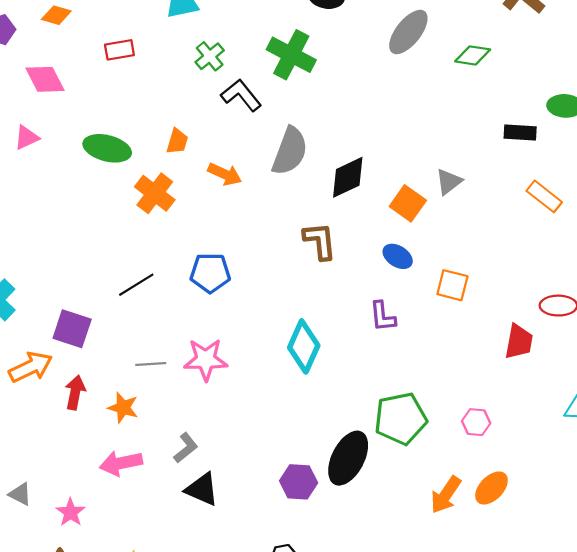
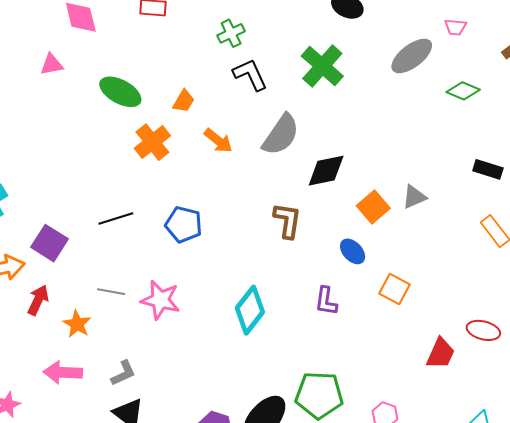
green cross: (291, 55) -> (322, 66), moved

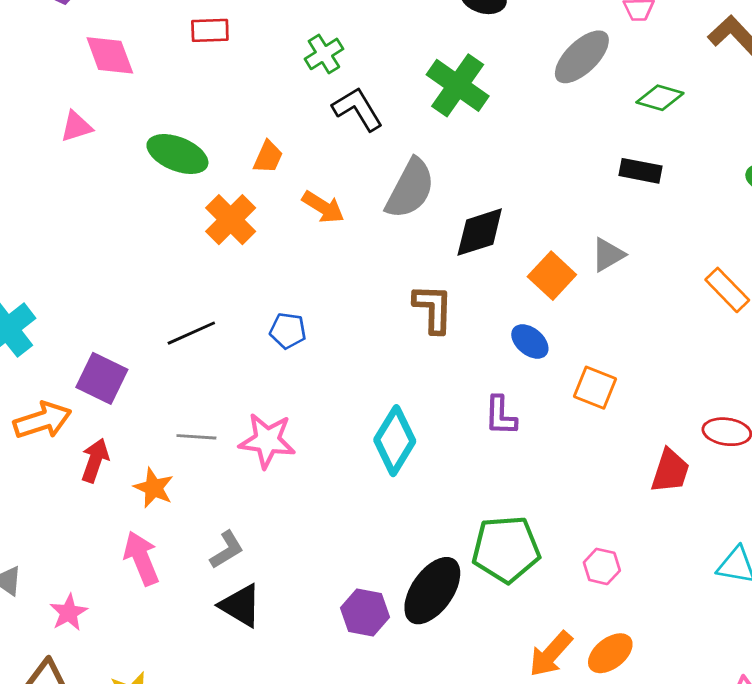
black rectangle: (488, 169) -> (640, 171), moved
blue pentagon: (184, 224) -> (288, 331), size x0.7
pink arrow: (63, 372) -> (141, 558), turned 72

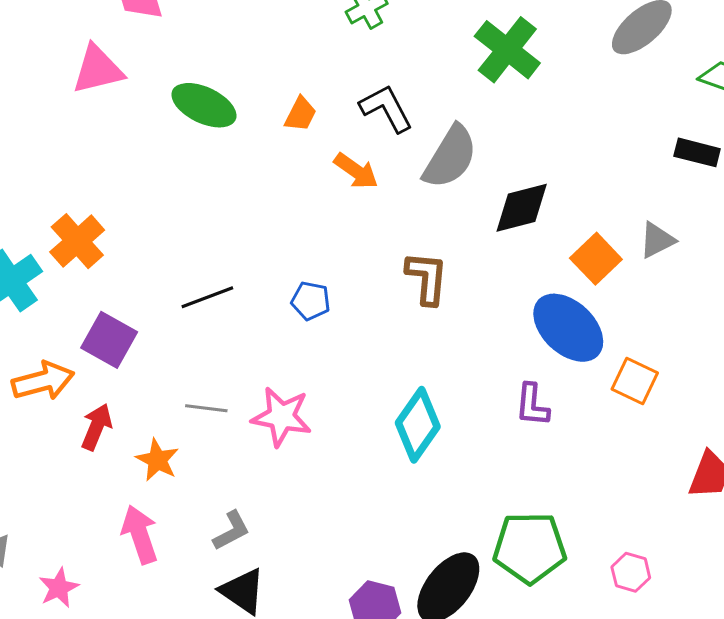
black L-shape: (358, 109) -> (386, 108), moved
pink triangle: (76, 127) -> (98, 69), size x1.5
orange cross: (231, 220) -> (77, 241), moved
brown L-shape: (433, 309) -> (427, 278), moved
blue ellipse: (530, 342) -> (568, 328), size x1.8

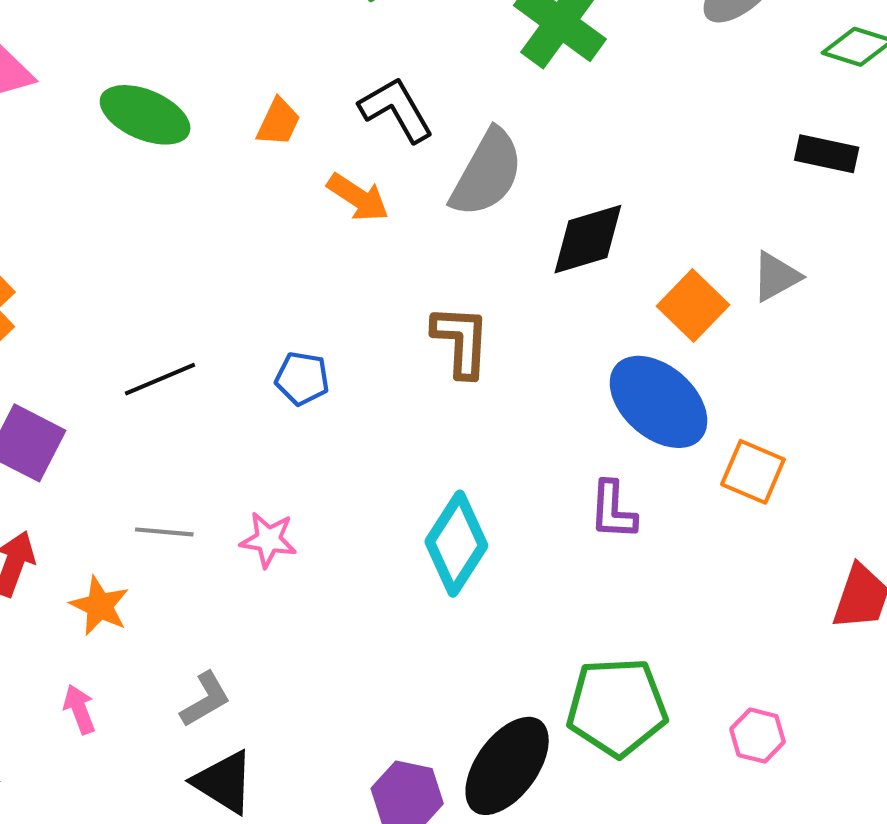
pink star: (282, 417) -> (268, 540), size x0.7
pink arrow: (140, 534) -> (79, 709), size x0.6

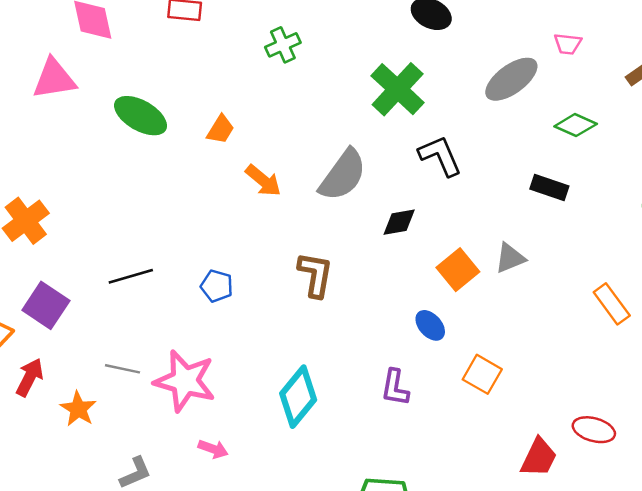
black L-shape: (396, 110) -> (440, 156), moved
black diamond: (588, 239) -> (399, 222), size x0.7
blue ellipse: (659, 402) -> (430, 325), size x0.5
pink star: (268, 540) -> (185, 381), size x1.8
pink arrow: (79, 709) -> (213, 449), moved, turned 124

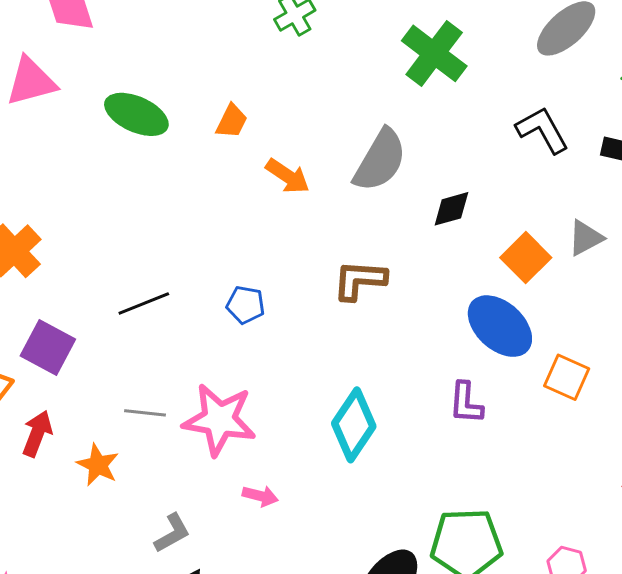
black L-shape: (440, 156) -> (542, 130), moved
brown L-shape: (315, 275) -> (360, 280), turned -90
blue ellipse: (430, 325) -> (500, 326), size x1.8

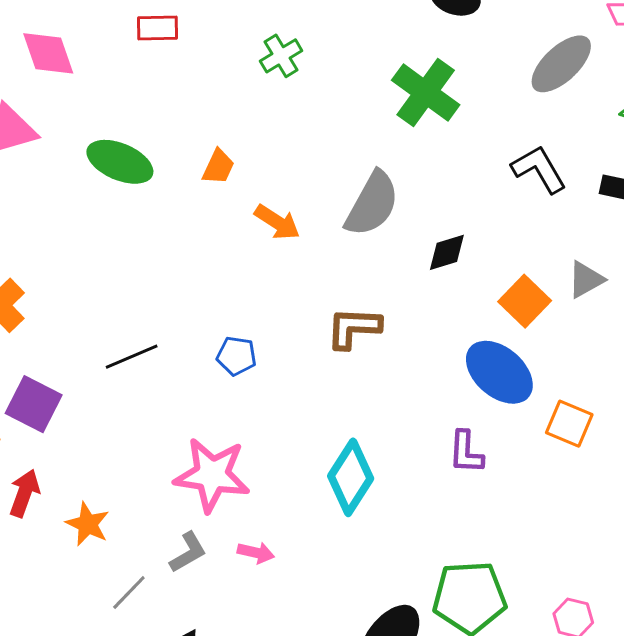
gray line: (145, 413) -> (129, 592), moved, turned -51
gray L-shape: (172, 533) -> (188, 552), moved

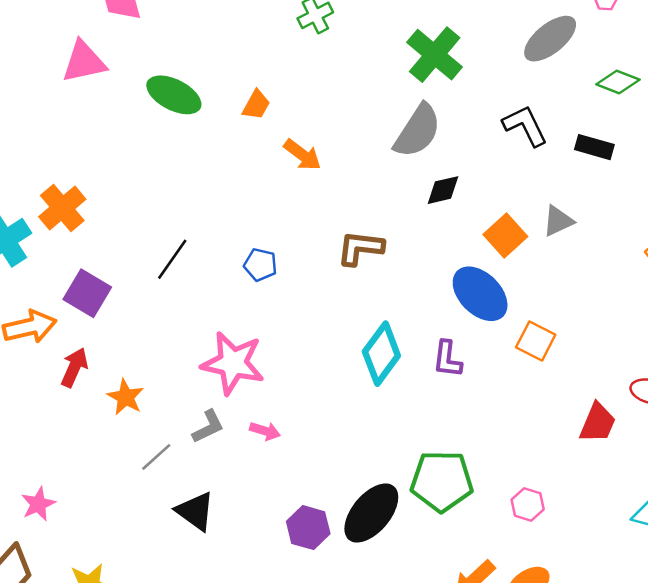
gray semicircle: (372, 204) -> (418, 131), moved
black line: (132, 357) -> (172, 259), turned -36
cyan diamond: (351, 477) -> (381, 354), moved

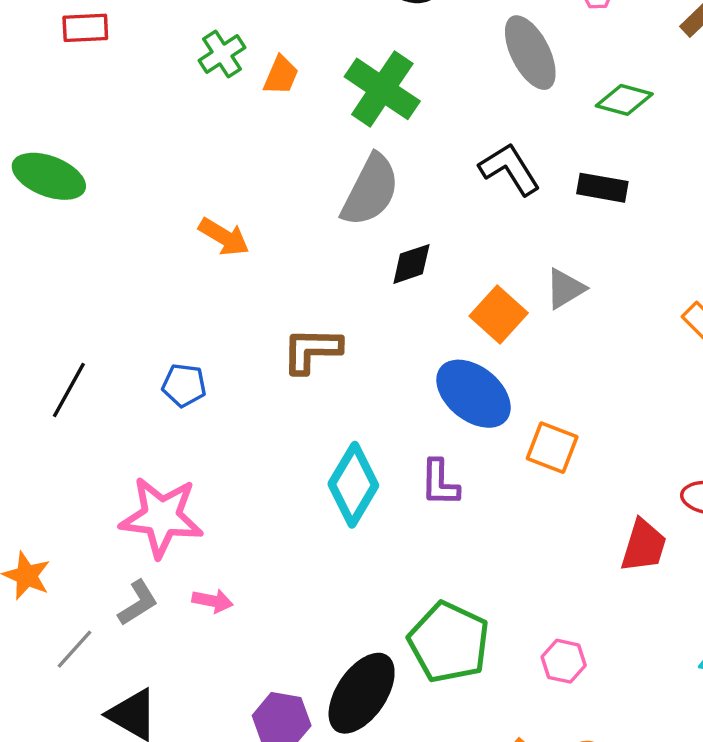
gray ellipse: (550, 39) -> (530, 53), turned -72
orange trapezoid: (256, 105) -> (281, 75), moved
green pentagon: (442, 481) -> (449, 642), turned 30

